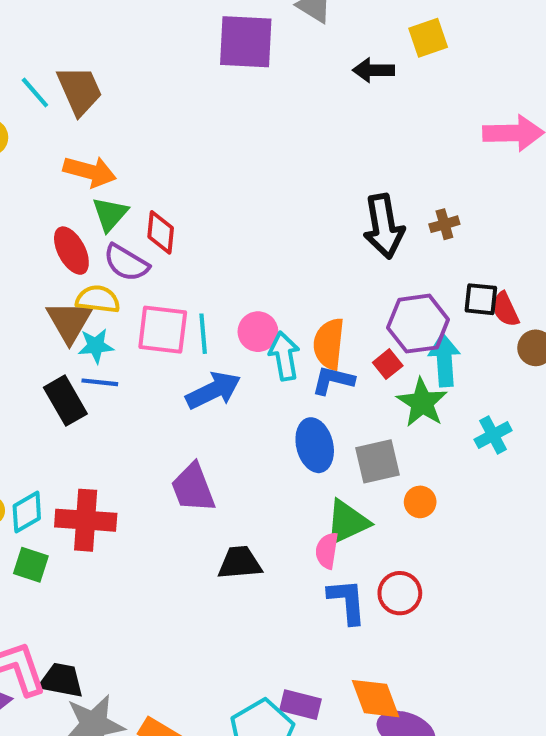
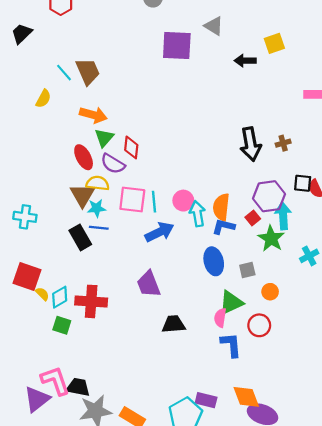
gray square: (378, 461) -> (247, 270), size x0.7
red circle: (400, 593) -> (259, 325), moved

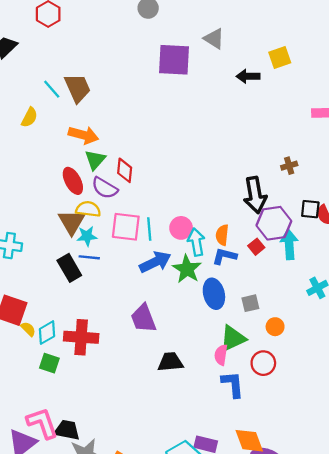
black arrow: (251, 144) -> (255, 195), moved
orange semicircle: (221, 207) -> (222, 235), size x0.7
green star: (271, 239) -> (187, 269), moved

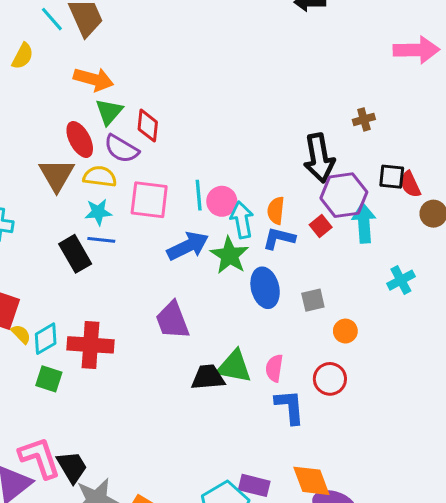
brown triangle: (72, 222) -> (57, 175), moved
cyan line: (149, 229) -> (199, 195), moved
green triangle: (233, 338) -> (234, 367), moved, turned 36
black trapezoid: (67, 430) -> (72, 467), turned 48

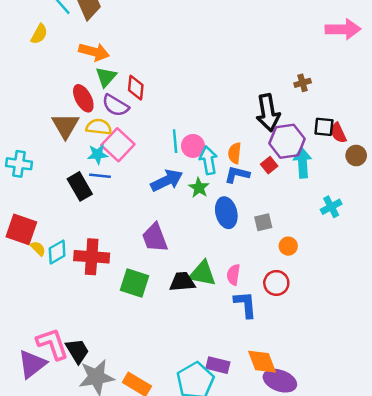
pink square: (149, 200) -> (118, 145), moved, turned 36
green star: (230, 255) -> (199, 188), size x0.7
green square: (49, 379) -> (135, 283), moved, size x1.4

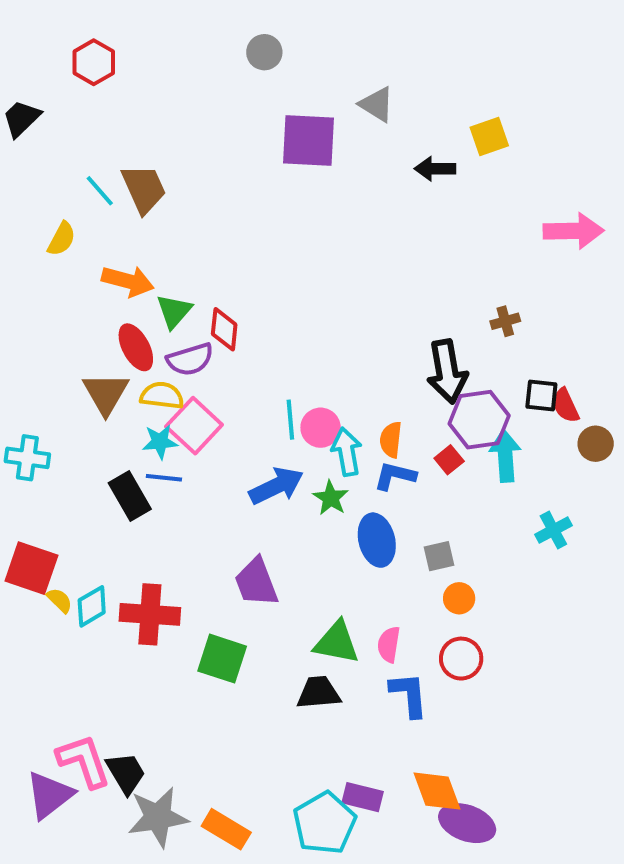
orange arrow: (94, 52) -> (128, 281), moved
purple semicircle: (115, 105) -> (190, 359), turned -48
orange circle: (288, 246) -> (459, 598), moved
black trapezoid: (182, 282) -> (319, 693), moved

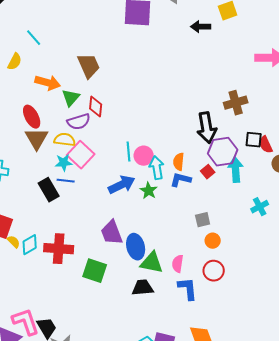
brown trapezoid: (144, 189) -> (89, 66), moved
brown cross: (505, 321) -> (236, 103), size x1.6
red ellipse: (136, 347) -> (32, 117), moved
blue ellipse: (377, 540) -> (136, 247), moved

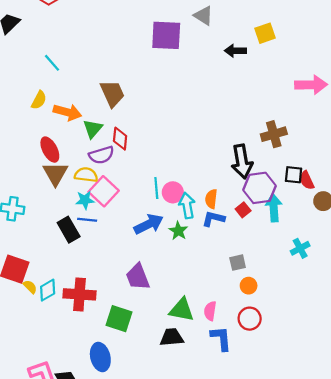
yellow semicircle: (15, 62) -> (39, 100), moved
blue ellipse: (136, 247) -> (100, 357), moved

